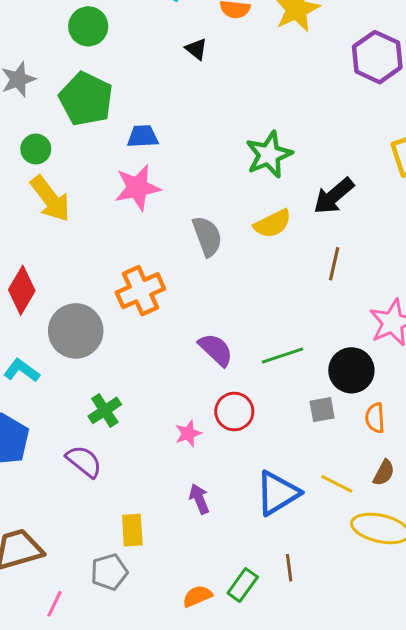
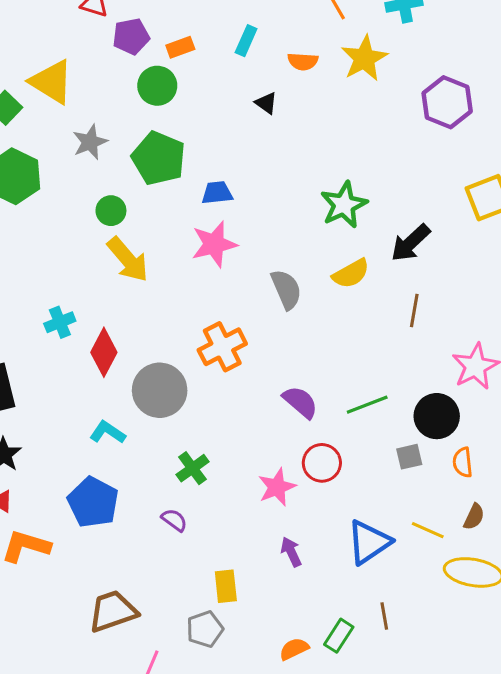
pink star: (188, 433) -> (277, 487), size x1.4
purple semicircle: (84, 461) -> (174, 520), size x0.7

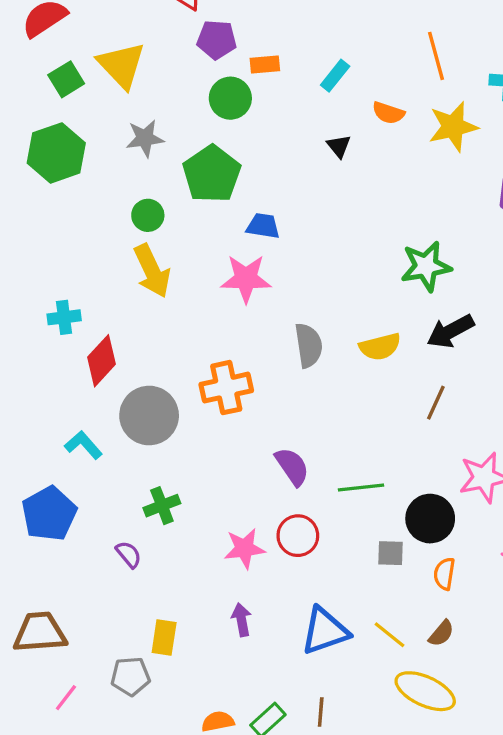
green star: (344, 205) -> (426, 266), moved

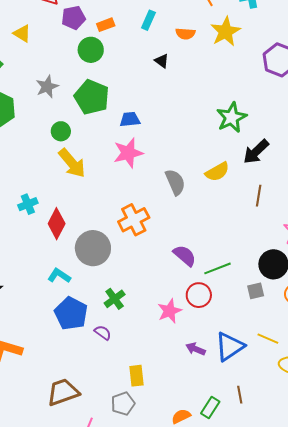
yellow triangle: (121, 65) -> (22, 33), moved, size x0.6
green line: (361, 487) -> (218, 268), moved
blue pentagon: (49, 514) -> (71, 313), moved
purple arrow: (241, 620) -> (196, 349), moved, turned -42

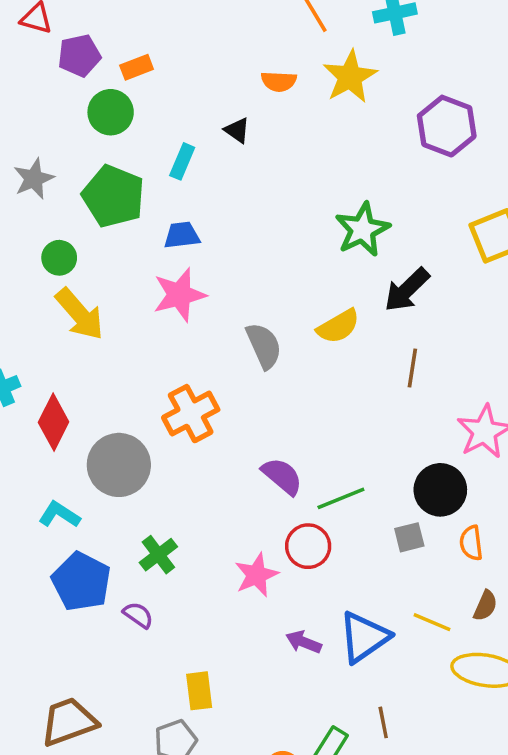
cyan rectangle: (148, 20) -> (182, 161), moved

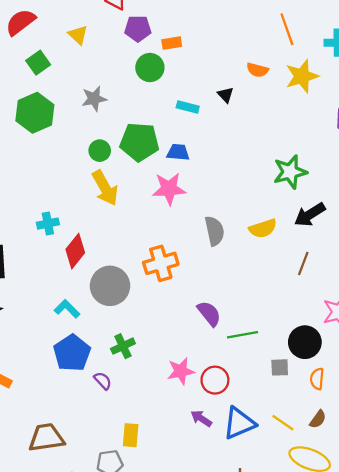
cyan rectangle: (182, 161) -> (188, 107), turned 70
green pentagon: (113, 196) -> (139, 142), moved, turned -30
red circle: (308, 546) -> (215, 380), moved

